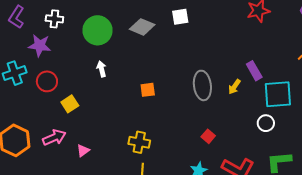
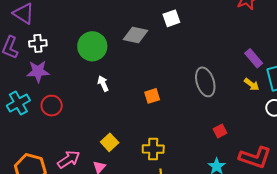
white cross: (54, 19) -> (38, 43), moved
yellow arrow: (234, 87) -> (252, 84), moved, turned -77
yellow square: (70, 104) -> (110, 142), moved
red square: (208, 136) -> (220, 131), turned 32

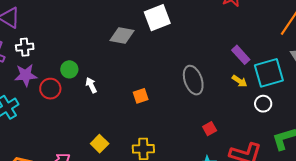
white square: (171, 18) -> (157, 18), size x1.5
green circle: (92, 46) -> (69, 69), moved, size x0.6
red circle: (52, 106) -> (50, 89), moved

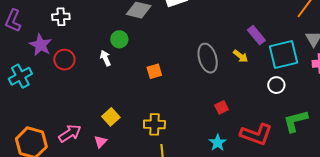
white cross: (25, 47) -> (61, 17), moved
green circle: (69, 69) -> (119, 39), moved
purple star: (26, 75) -> (41, 45), turned 30
yellow arrow: (240, 81) -> (241, 56), moved

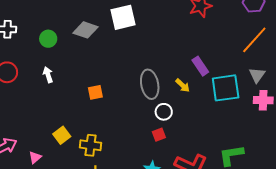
green circle: (119, 39) -> (48, 39), moved
white circle: (276, 85) -> (164, 112), moved
yellow square: (111, 117) -> (62, 135), moved

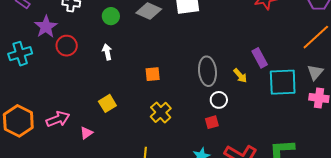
yellow square: (62, 135) -> (107, 103), moved
yellow cross: (91, 145) -> (161, 112), moved, turned 35

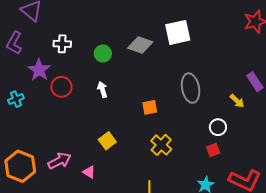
cyan cross: (20, 54) -> (16, 99), size x0.7
gray ellipse: (207, 71) -> (191, 88), moved
pink triangle: (86, 133) -> (89, 172), turned -48

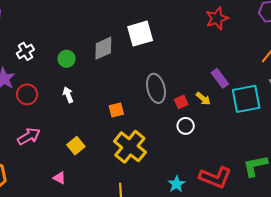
white cross: (62, 44) -> (25, 51), turned -30
gray diamond: (140, 45) -> (103, 48), turned -40
yellow cross: (161, 145) -> (130, 147), size x1.5
red square: (213, 150) -> (181, 102), moved
pink arrow: (59, 161) -> (29, 136), moved

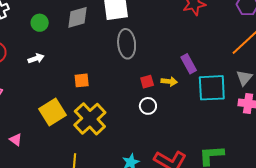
gray ellipse: (156, 88) -> (127, 44), moved
white arrow: (68, 95) -> (36, 59), turned 84
yellow arrow: (203, 99) -> (169, 81), turned -42
yellow square: (76, 146) -> (52, 112), moved, size x1.5

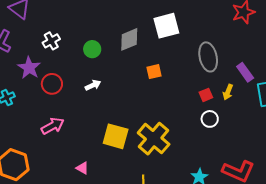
gray ellipse: (127, 44) -> (208, 57), moved
orange square: (82, 80) -> (154, 72), moved
yellow arrow: (169, 81) -> (228, 92), turned 112
yellow square: (52, 112) -> (116, 136), turned -36

